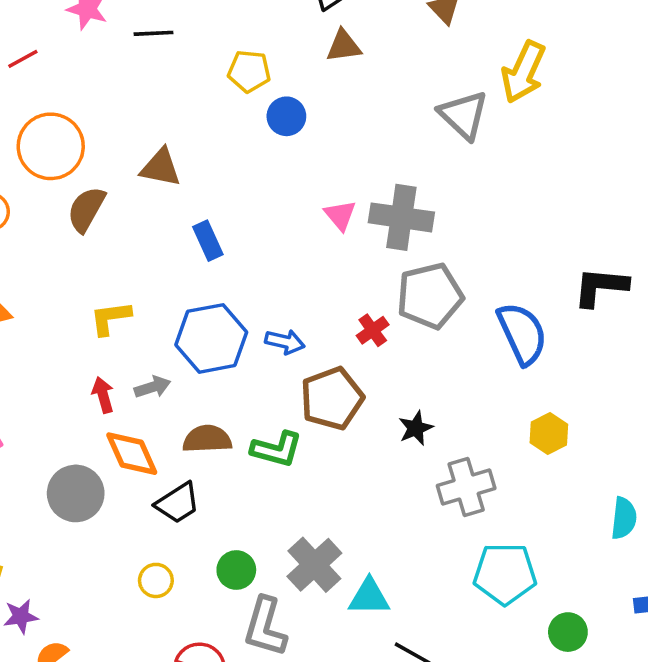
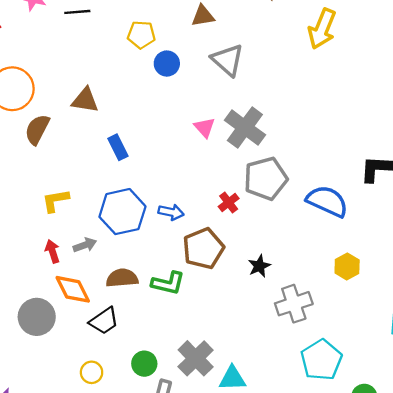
gray triangle: (463, 115) -> (228, 60), moved
gray cross: (401, 217) -> (245, 127), turned 30
blue semicircle: (522, 334) -> (327, 201), turned -39
cyan pentagon: (505, 574) -> (321, 360), turned -30

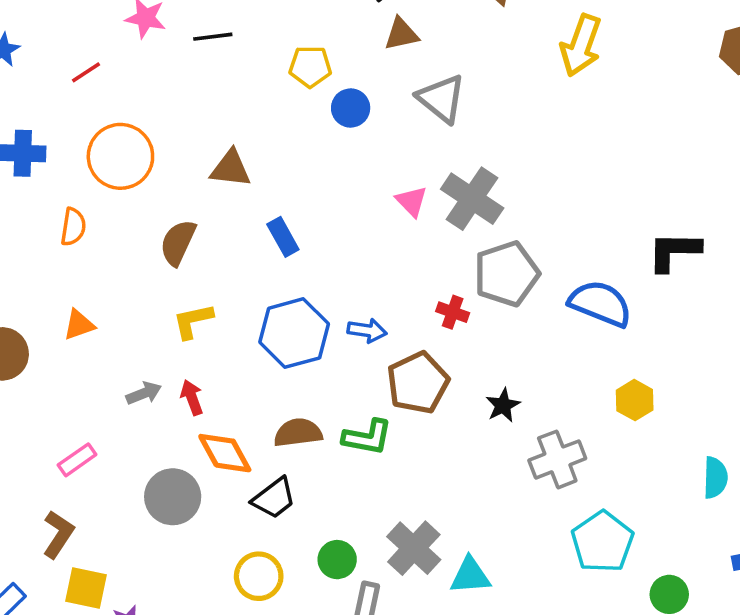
brown semicircle: (37, 129) -> (178, 243), moved
red cross: (229, 202) -> (453, 312), turned -30
gray arrow: (85, 245) -> (144, 393), moved
yellow circle: (92, 372) -> (259, 576), size x1.4

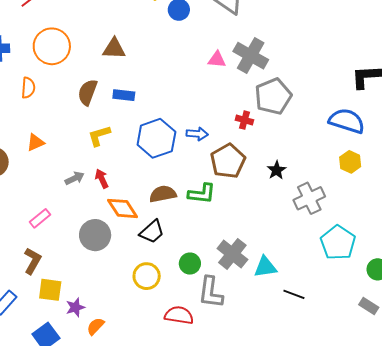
pink triangle: (412, 201) -> (217, 60), turned -36
blue rectangle: (283, 237) -> (124, 95), moved, turned -50
blue semicircle: (600, 304) -> (347, 121), moved

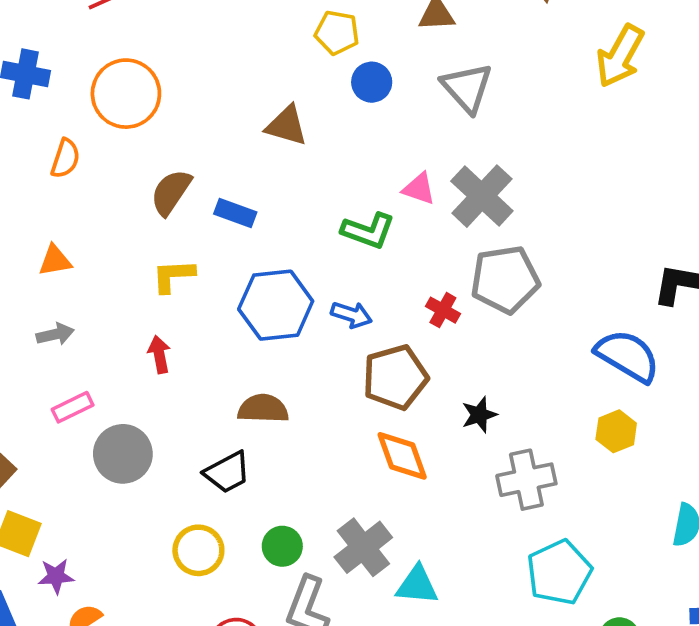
brown triangle: (114, 49) -> (287, 126), moved
gray arrow: (75, 178) -> (55, 334), moved
green L-shape: (202, 194) -> (368, 231), moved
orange diamond: (123, 208) -> (402, 456), moved
pink rectangle: (40, 218) -> (73, 407), moved

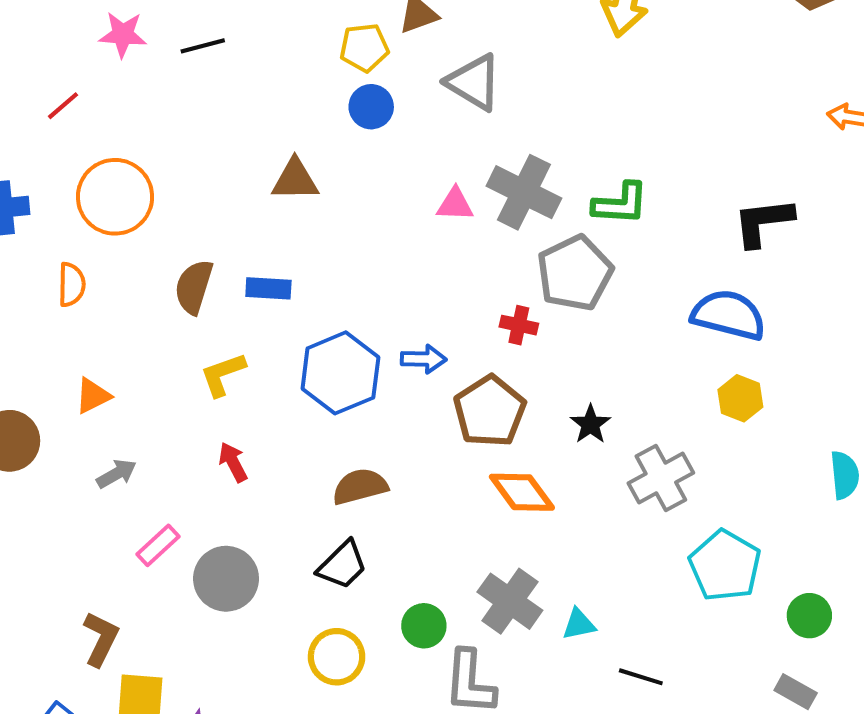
yellow pentagon: (337, 33) -> (364, 48), moved
green L-shape: (368, 231) -> (620, 204), moved
cyan triangle: (417, 585) -> (579, 624), size x0.7

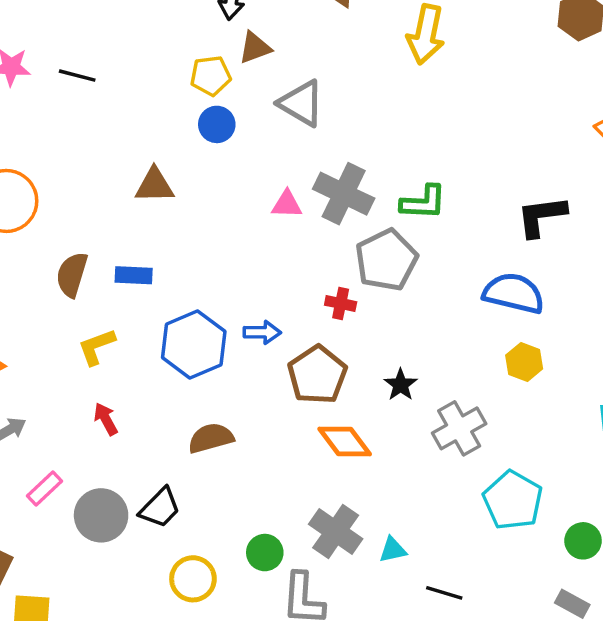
black line: (203, 46) -> (77, 76), turned 30
black trapezoid: (342, 565) -> (160, 508), moved

